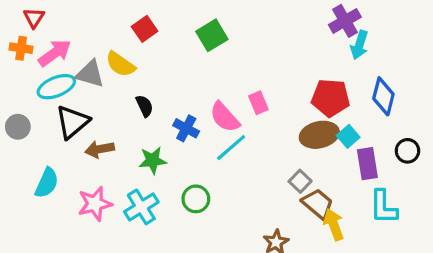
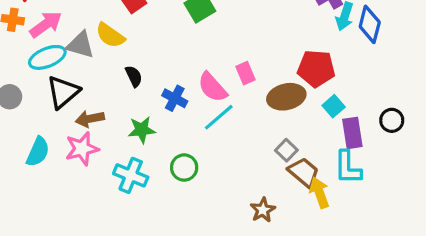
blue diamond: (383, 96) -> (370, 24), moved
brown ellipse: (319, 135) -> (286, 97), moved
pink star: (95, 204) -> (82, 149), moved
cyan cross: (141, 207) -> (131, 175), turned -36
cyan L-shape: (383, 207) -> (348, 168), moved

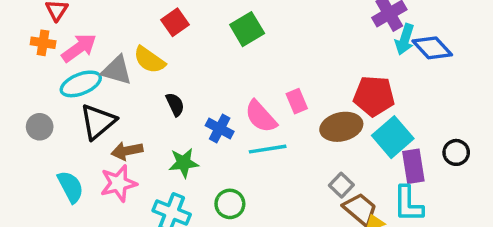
blue diamond: (370, 24) -> (432, 48), turned -57
cyan square: (334, 106) -> (393, 137), size x1.6
cyan line: (219, 117) -> (268, 149), turned 32
cyan semicircle: (38, 152) -> (70, 187), turned -52

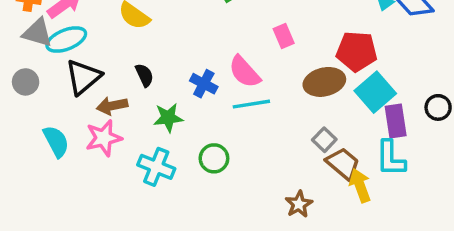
gray triangle: (117, 70) -> (37, 33), moved
pink rectangle: (297, 101) -> (284, 36), moved
black semicircle: (175, 104) -> (144, 75), moved

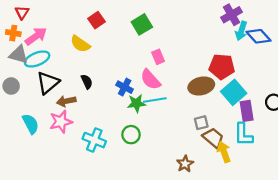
pink rectangle: (284, 36) -> (158, 57), moved
green star: (168, 118) -> (136, 103), moved
gray square: (324, 140) -> (201, 123), turned 32

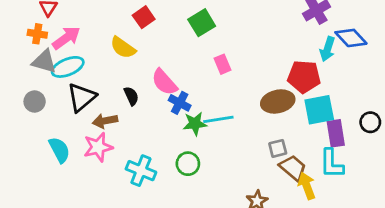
cyan arrow: (241, 31) -> (327, 49), moved
pink semicircle: (150, 80) -> (164, 82), moved
cyan square: (234, 92) -> (319, 110), turned 30

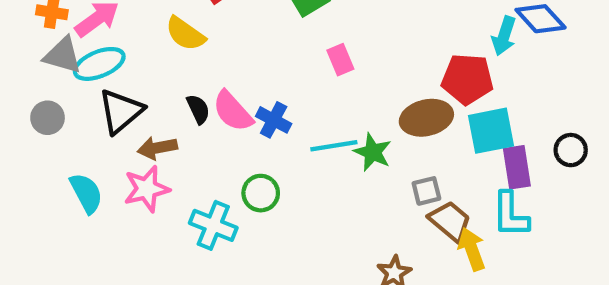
pink semicircle: (164, 82) -> (233, 111), moved
green star: (195, 124) -> (373, 152), moved, turned 30
green circle: (188, 164) -> (261, 193), moved

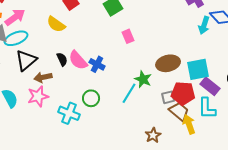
red pentagon: (467, 79) -> (183, 93), moved
cyan line: (334, 146) -> (129, 93), moved, turned -50
purple rectangle: (517, 167) -> (210, 86), turned -42

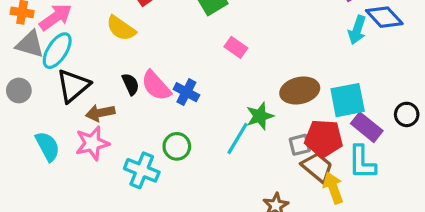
pink rectangle: (128, 36) -> (236, 47), turned -32
cyan ellipse: (16, 38) -> (57, 51), turned -35
green star: (143, 79) -> (260, 116), turned 30

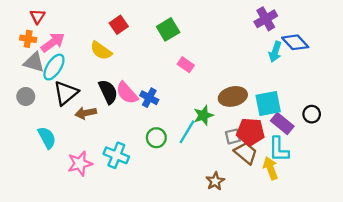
black semicircle: (131, 84) -> (108, 92), size x1.5
pink star: (92, 143) -> (80, 164), moved
green circle: (177, 146) -> (156, 138), moved
yellow arrow: (333, 188) -> (270, 168), moved

